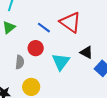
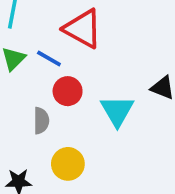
red triangle: (70, 22) -> (83, 29), moved
blue line: (44, 28) -> (49, 59), moved

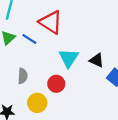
red circle: (68, 91) -> (56, 84), moved
cyan triangle: (117, 111) -> (69, 58), moved

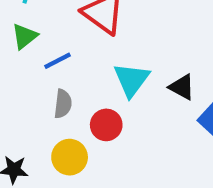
blue line: (29, 39) -> (57, 61), moved, turned -64
gray semicircle: (23, 76) -> (63, 104), moved

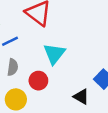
black triangle: (182, 87) -> (81, 97), moved

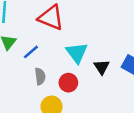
black triangle: (81, 97) -> (102, 67), moved, turned 42

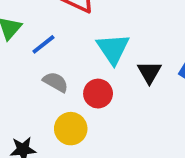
gray semicircle: (40, 76) -> (56, 82), turned -56

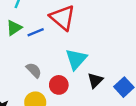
blue line: (43, 44) -> (36, 32), moved

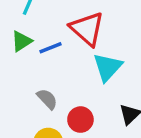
cyan triangle: (76, 59) -> (108, 67), moved

